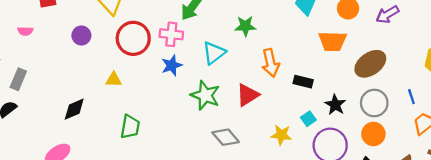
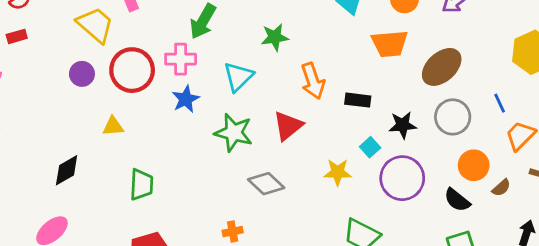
purple circle: (81, 35) -> (82, 74), moved
black star: (335, 105) -> (403, 125), turned -30
orange circle: (373, 134) -> (474, 165), moved

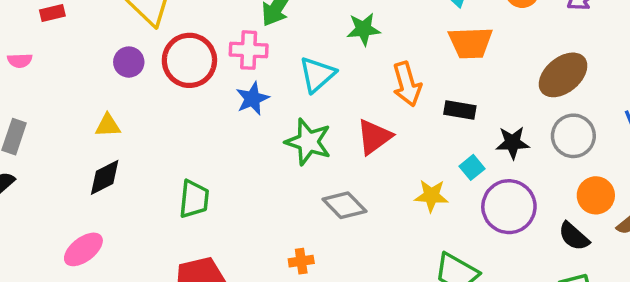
orange trapezoid: (390, 44) -> (470, 43), moved
yellow triangle: (113, 126) -> (108, 125), moved

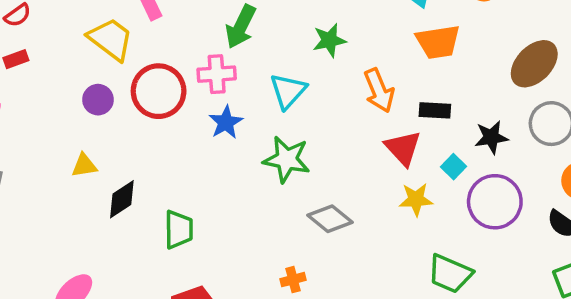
red triangle: (374, 137) -> (403, 148), moved, turned -30
black diamond: (105, 177) -> (122, 199), moved

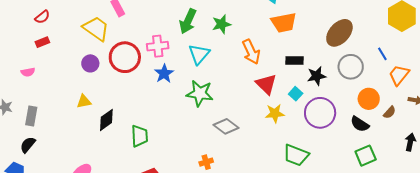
green arrow: (241, 27) -> (188, 21), moved
black rectangle: (435, 110) -> (294, 61), moved

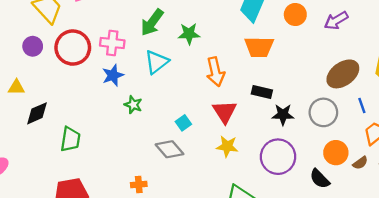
brown ellipse: (339, 33) -> (343, 74), moved
green star: (200, 93) -> (133, 105), moved, size x0.6
cyan square: (296, 94) -> (183, 123), moved
brown semicircle: (390, 112) -> (360, 163), moved

